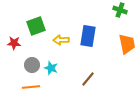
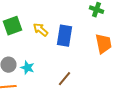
yellow arrow: (61, 40) -> (40, 30), moved, turned 42

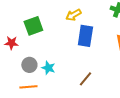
yellow arrow: (40, 30) -> (73, 15), moved, turned -70

